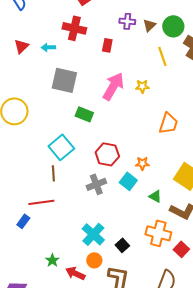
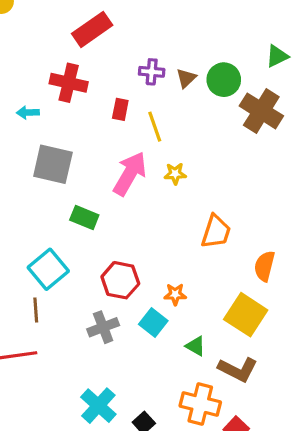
yellow line: (162, 56) -> (155, 127), moved

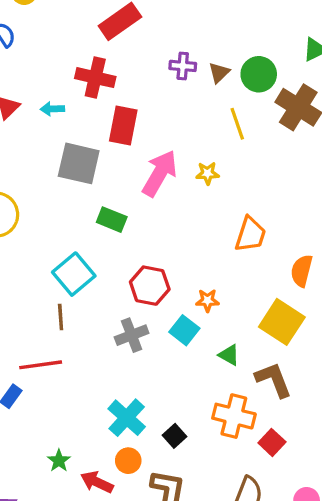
red rectangle: (120, 109) -> (123, 125), moved, size x1.6
yellow line: (155, 127) -> (237, 124), moved
brown L-shape: (238, 370) -> (274, 380), turned -138

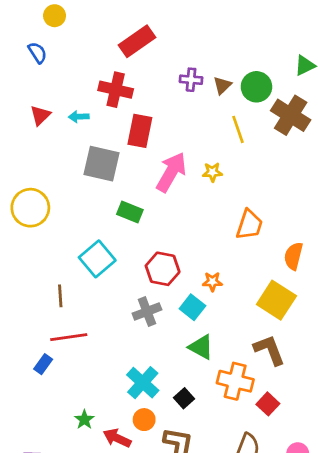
brown line: (61, 317) -> (60, 296), moved
green triangle: (229, 355) -> (201, 347), moved, size x1.4

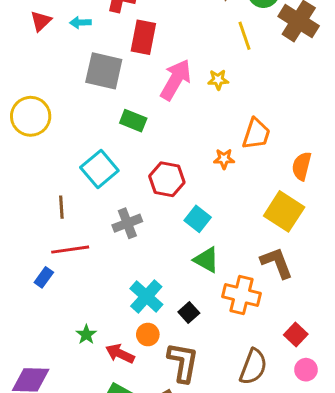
orange star: (212, 282) -> (224, 159), moved
gray cross: (147, 312) -> (127, 223), moved
red square: (268, 404) -> (296, 335), moved

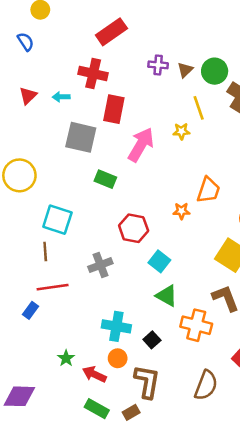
yellow star: (218, 80) -> (181, 131), moved
cyan square: (99, 169) -> (57, 220), moved, turned -32
cyan cross: (146, 296) -> (116, 326), turned -32

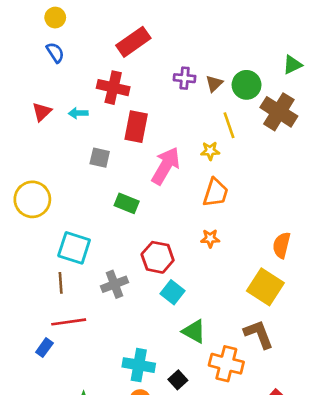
blue semicircle: (26, 42) -> (55, 53), moved
gray square: (81, 137) -> (100, 158), size x0.6
orange trapezoid: (208, 190) -> (216, 193), moved
cyan square: (159, 261) -> (172, 292), moved
gray cross: (100, 265) -> (115, 284), moved

